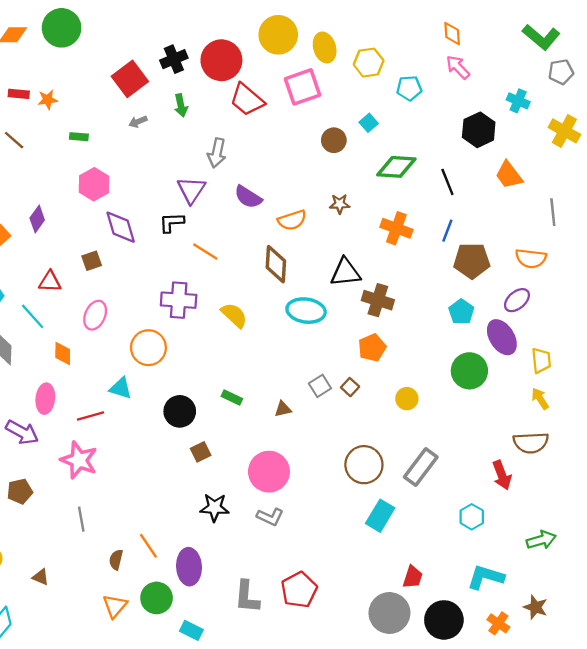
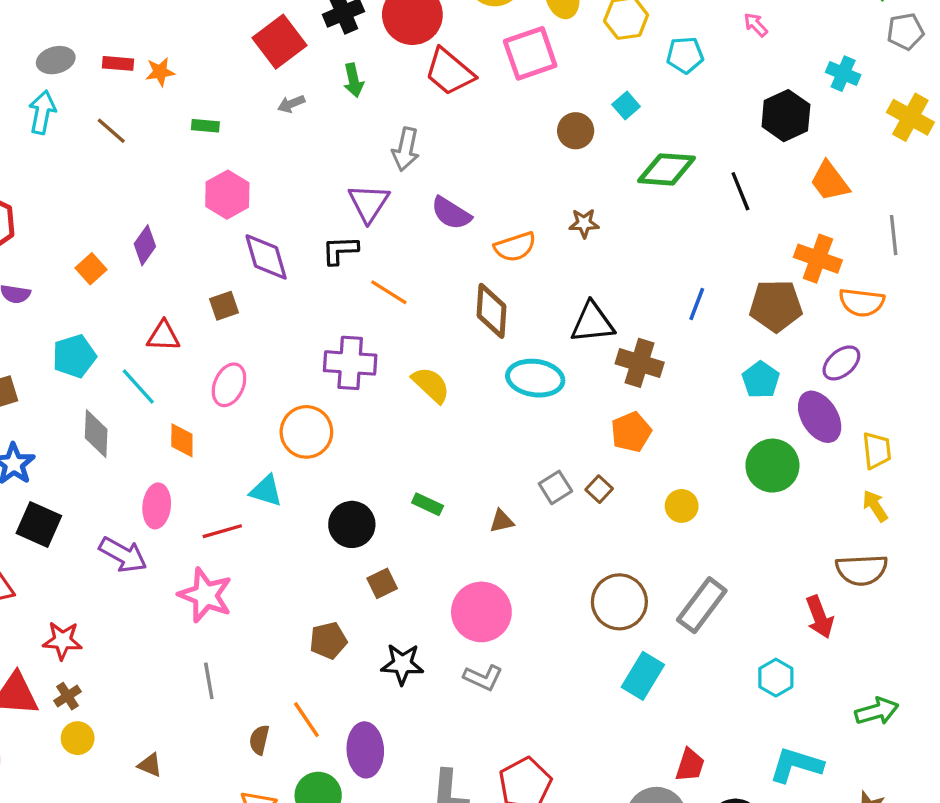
pink arrow: (458, 67) -> (756, 25), size x0.7
orange cross: (396, 228) -> (818, 259), moved
blue line: (447, 231) -> (697, 304), moved
brown pentagon: (20, 491) -> (328, 641), moved

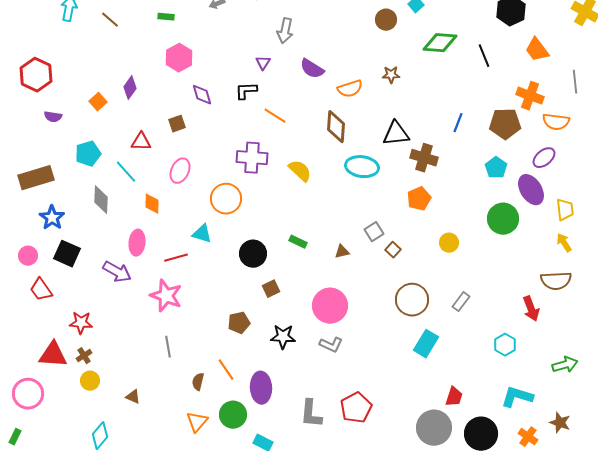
purple triangle: (369, 203) -> (263, 63), size x0.6
purple diamond: (266, 257) -> (202, 95), size x0.7
brown square: (599, 489) -> (393, 250), moved
gray rectangle: (702, 605) -> (461, 302), size x0.6

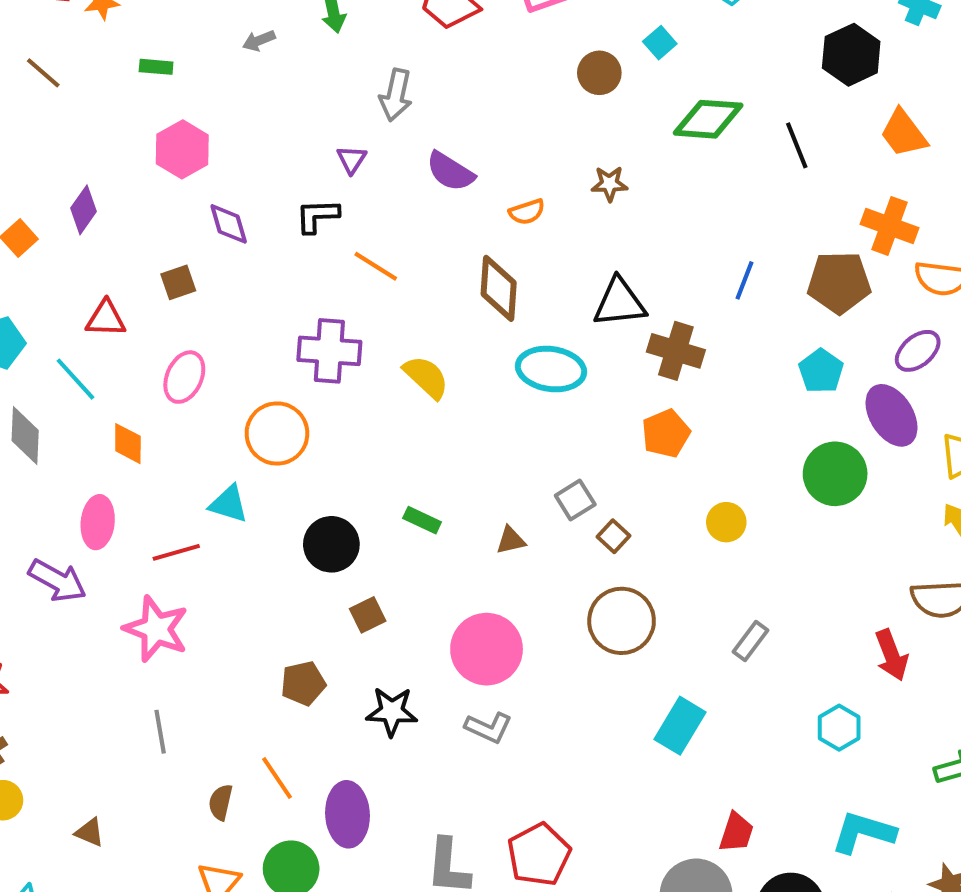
orange semicircle: (350, 89) -> (527, 212), size x0.7
brown circle: (412, 300) -> (622, 621), moved

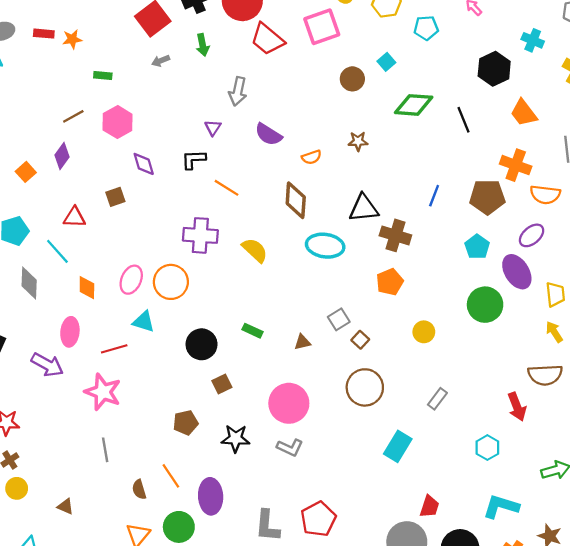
brown line: (43, 73) -> (73, 116), moved, turned -70
pink ellipse: (184, 377) -> (131, 280), moved
brown semicircle: (221, 802) -> (139, 489), turned -30

